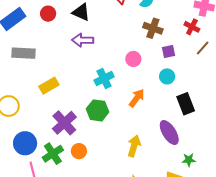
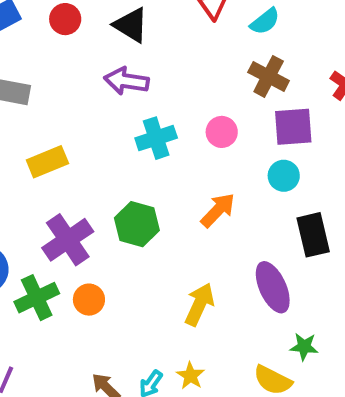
purple square: (168, 51) -> (293, 127), size x1.5
cyan cross: (104, 78) -> (156, 138), moved

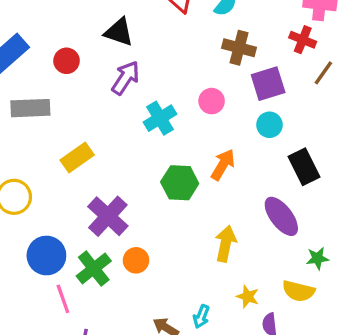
red circle: (65, 19) -> (66, 61), moved
purple arrow: (126, 81) -> (126, 78), turned 128
green hexagon: (137, 224) -> (180, 183), moved
yellow star: (190, 376) -> (248, 297), moved

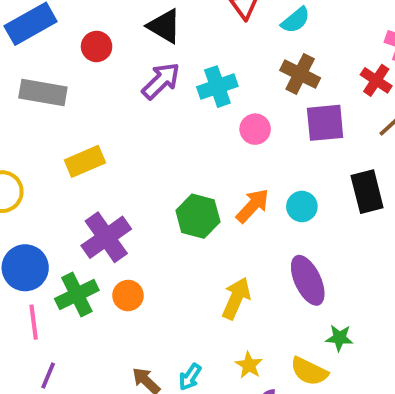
cyan cross: (160, 118) -> (217, 87), moved
cyan circle: (269, 125) -> (302, 206), moved
black rectangle: (304, 167) -> (367, 192), moved

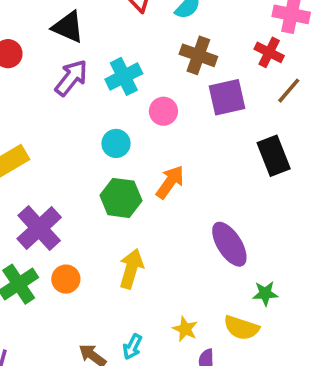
cyan circle: (302, 206) -> (116, 143), moved
yellow arrow: (236, 298) -> (131, 269), moved

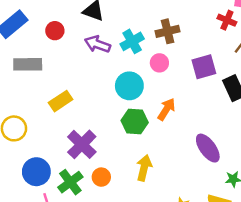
brown cross: (198, 55) -> (168, 31), moved, turned -30
purple arrow: (71, 78) -> (97, 44), turned -105
purple square: (227, 97) -> (204, 67), moved
cyan circle: (116, 143) -> (129, 86), size x1.5

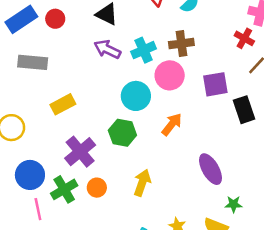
red circle: (55, 31) -> (55, 19), moved
pink circle: (159, 63) -> (170, 75), size x1.5
green hexagon: (135, 122) -> (122, 133), moved

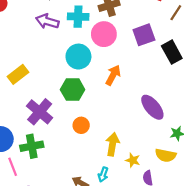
cyan cross: (144, 50) -> (78, 17), turned 36
yellow arrow: (142, 183) -> (113, 144), moved
orange circle: (97, 188) -> (81, 125), moved
green cross: (64, 189) -> (32, 146), turned 30

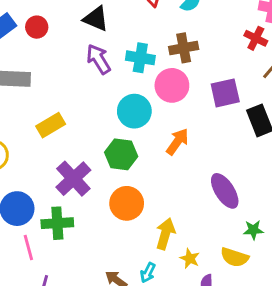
purple arrow: (47, 21) -> (99, 59), turned 35
orange circle: (81, 125) -> (127, 203), size x1.5

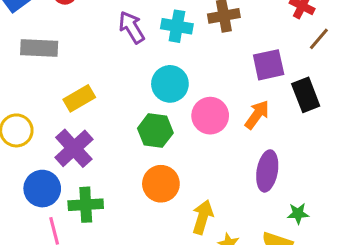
pink circle: (172, 85) -> (210, 116), moved
orange arrow: (177, 142) -> (257, 115), moved
purple cross: (73, 179) -> (74, 148), moved
purple ellipse: (225, 191) -> (267, 171), turned 42

